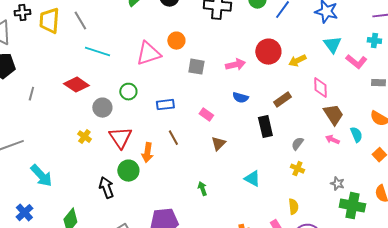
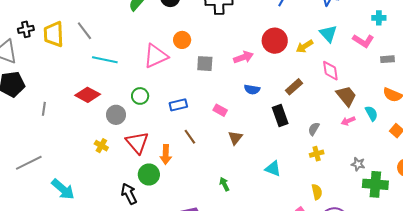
cyan triangle: (332, 45) -> (328, 34), moved
pink arrow: (332, 140) -> (348, 121), turned -40
yellow cross: (297, 169) -> (317, 154), turned -32

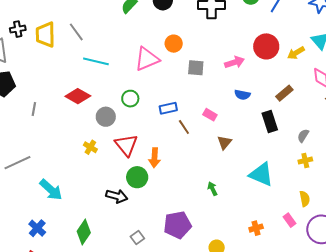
brown line: (190, 137) -> (184, 127), moved
cyan triangle: (273, 169) -> (261, 174), size x1.5
black arrow: (129, 194) -> (117, 196), turned 130

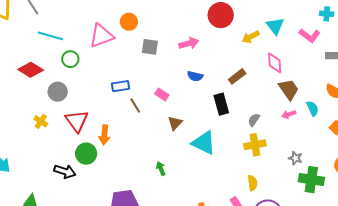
red circle: (266, 46) -> (221, 15), moved
green circle: (130, 99) -> (70, 59), moved
yellow cross: (305, 161) -> (255, 145), size x1.5
cyan triangle: (261, 174) -> (204, 143), moved

